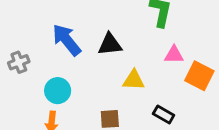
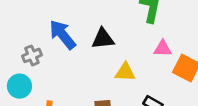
gray cross: (19, 62) -> (32, 55), moved
cyan circle: (58, 91) -> (19, 86), moved

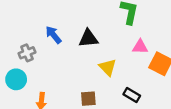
blue arrow: (63, 35) -> (53, 35), size x0.7
yellow triangle: (125, 72) -> (108, 67), turned 42

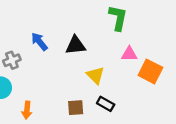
black rectangle: (132, 95) -> (106, 104), moved

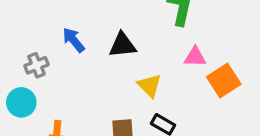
orange square: (150, 71) -> (224, 80), turned 30

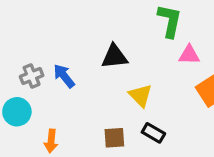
blue arrow: (74, 40) -> (64, 76), moved
pink triangle: (195, 57) -> (189, 55), moved

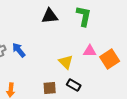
pink triangle: (189, 55) -> (90, 51), moved
black triangle: (114, 56) -> (50, 16), moved

